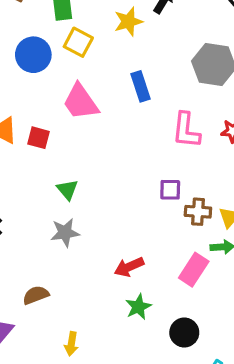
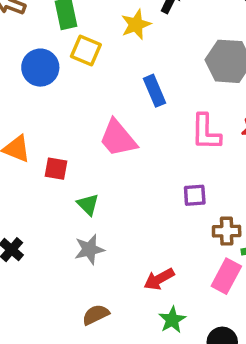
pink trapezoid: (81, 102) -> (118, 138), moved
red square: (38, 138) -> (56, 169), moved
brown cross: (198, 212) -> (227, 231), moved
brown semicircle: (36, 295) -> (96, 315), moved

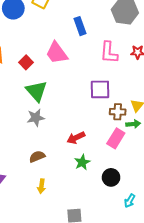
red square: (56, 169) -> (26, 62), moved, turned 32
purple square: (195, 195) -> (100, 89), size x1.5
green triangle: (88, 204) -> (37, 91), size x1.6

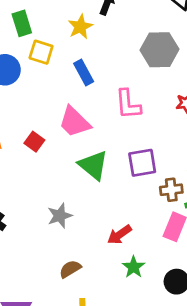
blue rectangle: (80, 26) -> (84, 73), moved
pink L-shape: (109, 52) -> (128, 104), moved
green triangle: (37, 91) -> (93, 165), moved

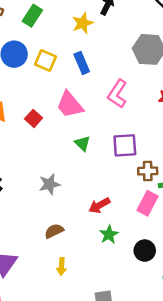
green rectangle: (22, 23) -> (32, 16), turned 45
yellow square: (41, 52) -> (46, 61), moved
pink L-shape: (128, 104) -> (117, 94), turned 32
green triangle: (93, 165) -> (82, 143), size x0.6

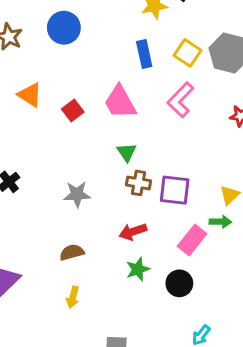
yellow square: (46, 61) -> (187, 53), moved
purple square: (125, 145) -> (175, 190), moved
brown cross: (148, 171) -> (138, 183), moved
black circle: (145, 251) -> (179, 283), moved

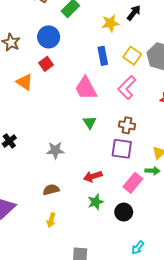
red square: (73, 111) -> (46, 64), moved
brown cross: (138, 183) -> (127, 125), moved

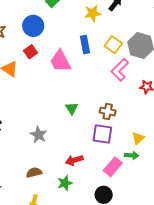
pink L-shape: (127, 87) -> (120, 70), moved
pink trapezoid: (86, 88) -> (60, 61), moved
gray star: (55, 150) -> (39, 135), turned 30
green star: (96, 202) -> (65, 183), moved

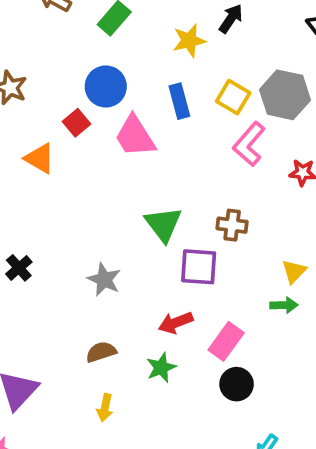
blue circle: (33, 26) -> (106, 86), moved
green triangle: (72, 108) -> (163, 224), size x1.5
purple square: (102, 134) -> (199, 267), moved
pink rectangle: (113, 167) -> (226, 341), moved

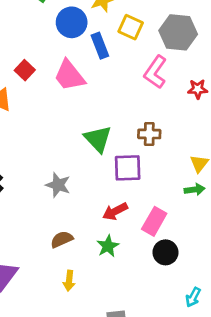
blue circle: (106, 86) -> (72, 22), moved
yellow square: (233, 97) -> (131, 27), moved

